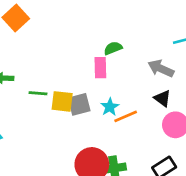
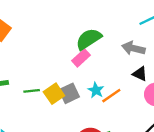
green semicircle: (113, 48) -> (89, 39), size x1.6
pink rectangle: (100, 68) -> (81, 58), turned 60
yellow square: (62, 101) -> (54, 94), turned -30

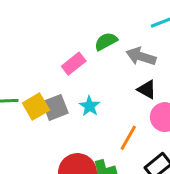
green semicircle: (89, 39) -> (106, 41), moved, size x0.7
orange line: (111, 96) -> (128, 138), moved, turned -30

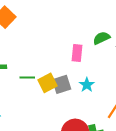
pink rectangle: (74, 64) -> (77, 53), turned -49

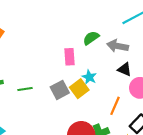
yellow square: (47, 83) -> (79, 89), moved
cyan star: (87, 85) -> (89, 77), moved

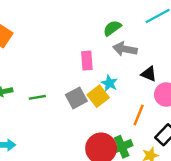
green semicircle: (91, 38) -> (112, 28), moved
gray arrow: (118, 46) -> (125, 49), moved

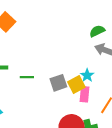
pink rectangle: (87, 61) -> (84, 94), moved

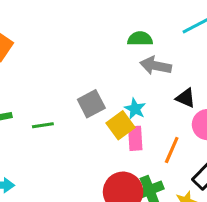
green semicircle: (97, 31) -> (140, 39), turned 35
gray square: (58, 83) -> (91, 104), moved

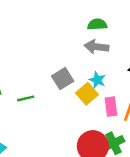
gray arrow: (156, 66) -> (97, 47), moved
pink rectangle: (135, 138) -> (111, 107), moved

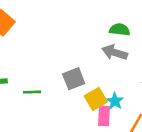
cyan star: (97, 80) -> (115, 101), moved
pink rectangle: (111, 107) -> (104, 116), moved

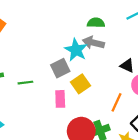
cyan star: (115, 101) -> (76, 50), moved, size x1.5
pink rectangle: (104, 116) -> (60, 99), moved

